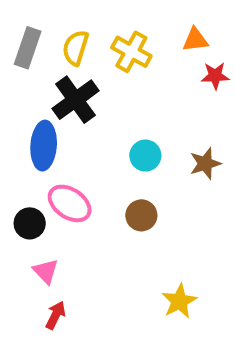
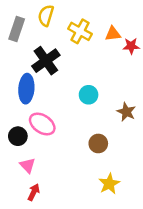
orange triangle: (195, 40) -> (113, 34), moved
yellow semicircle: (76, 48) -> (46, 16), moved
brown star: (205, 164) -> (126, 112), moved, turned -30
brown circle: (141, 215) -> (98, 143), moved

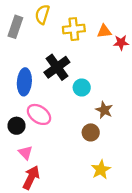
yellow cross: (80, 31) -> (74, 29), turned -35
black cross: (46, 61) -> (57, 67), moved
brown star: (126, 112) -> (104, 110), moved
red arrow: (34, 192) -> (31, 177), size x1.5

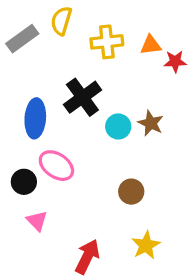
gray rectangle: (15, 27) -> (22, 39), turned 35
brown star: (104, 110) -> (151, 123), moved
red arrow: (31, 177) -> (87, 257), moved

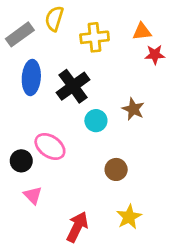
orange triangle: (151, 45) -> (142, 32), moved
blue ellipse: (35, 118) -> (31, 78), moved
cyan circle: (118, 126) -> (96, 121), moved

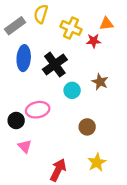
yellow cross: (95, 37) -> (71, 28), turned 30
red star: (155, 55) -> (94, 41), moved
pink ellipse: (50, 146) -> (38, 110), turned -45

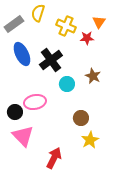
orange triangle: (106, 24) -> (99, 22), turned -48
blue ellipse: (24, 58) -> (22, 54), turned -30
pink triangle: (25, 146) -> (23, 136), size x1.6
yellow star: (97, 162) -> (90, 140), moved

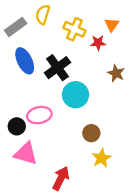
brown star: (93, 76) -> (116, 73), moved
cyan circle: (67, 84) -> (76, 95), size x1.5
pink triangle: (23, 136) -> (26, 153), turned -30

